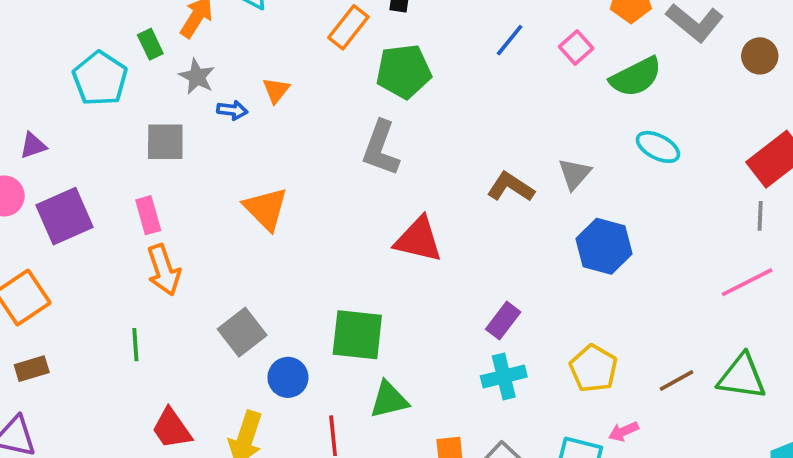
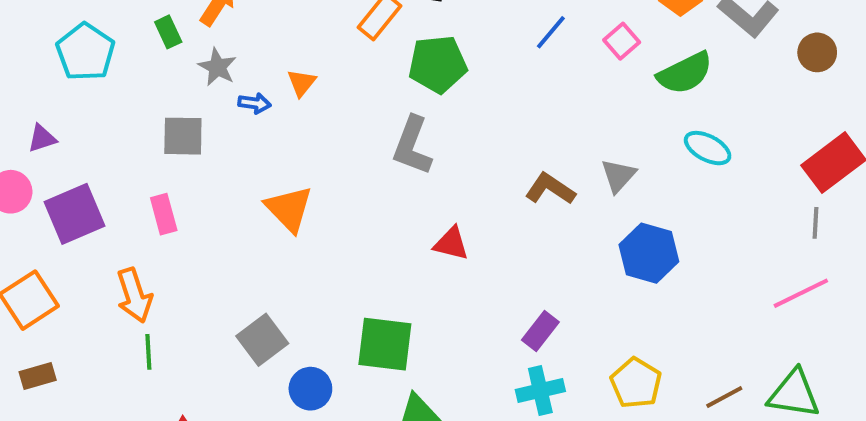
cyan pentagon: (100, 79) -> (86, 52), moved
red triangle: (418, 240) -> (451, 244), size x0.7
orange arrow: (164, 270) -> (134, 295), moved

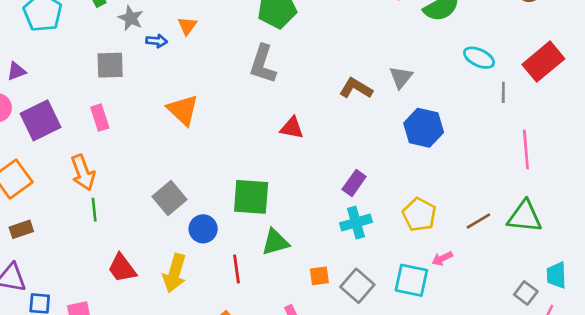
cyan ellipse: (708, 148) -> (479, 58), moved
gray line: (815, 223) -> (503, 92), moved
pink line: (801, 293) -> (526, 149), turned -66

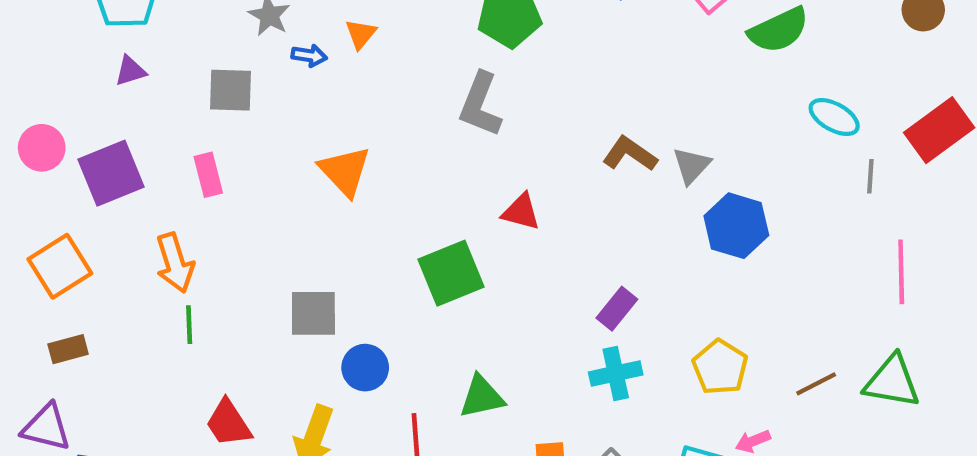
purple triangle: (16, 71) -> (130, 71), moved
gray triangle: (401, 77) -> (692, 166), moved
green square: (251, 197) -> (451, 273), moved, turned -30
gray square: (169, 198) -> (313, 313), turned 36

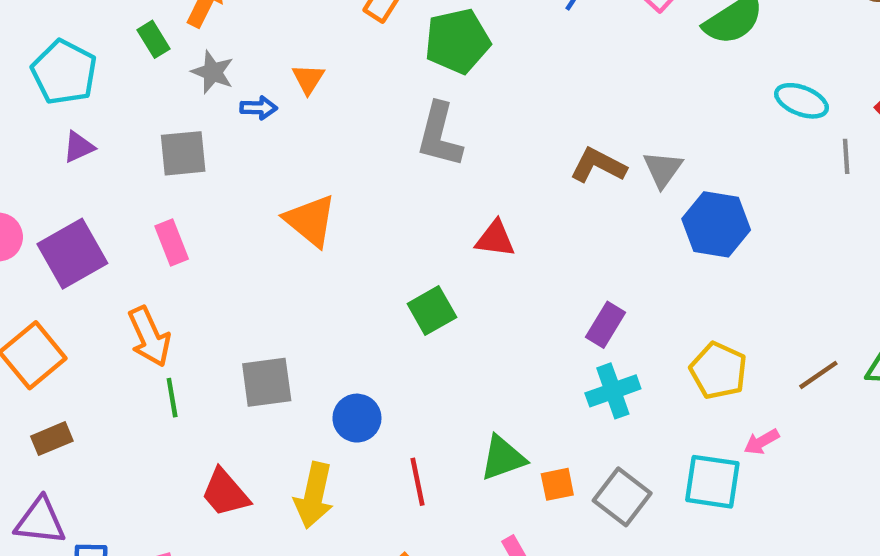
green square: (451, 273) -> (432, 310), size x0.7
gray square: (313, 313) -> (267, 382), moved
green triangle: (482, 397) -> (503, 458), moved

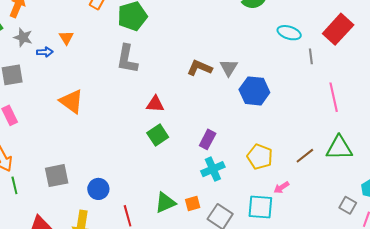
green square: (432, 310) -> (158, 135), moved
orange square: (557, 484) -> (193, 204), moved

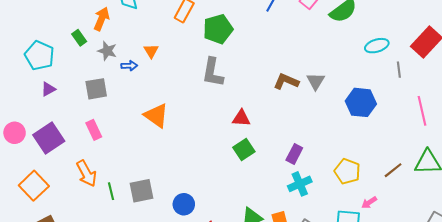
cyan ellipse: (289, 33) -> (377, 46), turned -35
blue hexagon: (254, 91) -> (361, 102), moved
green line: (14, 185) -> (111, 191), moved

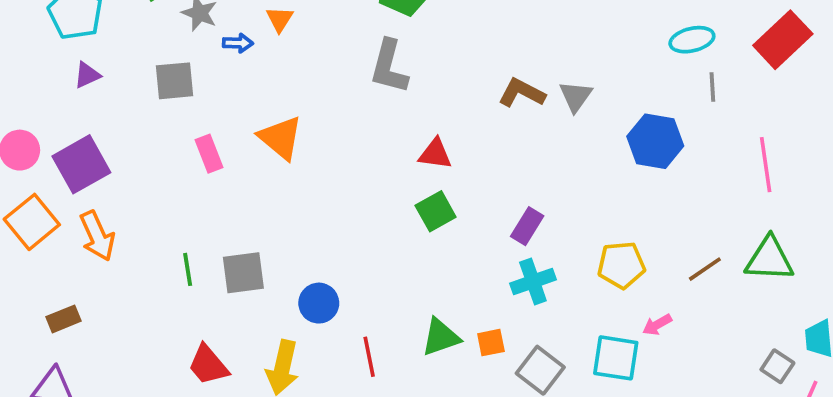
gray line: (399, 70) -> (712, 87), moved
pink rectangle: (94, 130) -> (209, 154), moved
yellow pentagon: (347, 171) -> (621, 265), turned -30
orange arrow: (86, 174) -> (97, 236), moved
orange square: (34, 186) -> (32, 222), moved

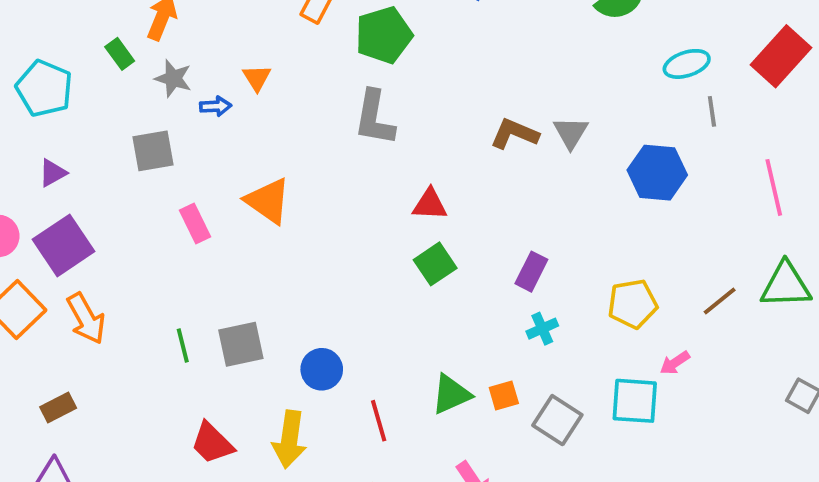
purple triangle: (87, 75) -> (53, 173), moved
cyan cross: (533, 282) -> (542, 329), size x0.7

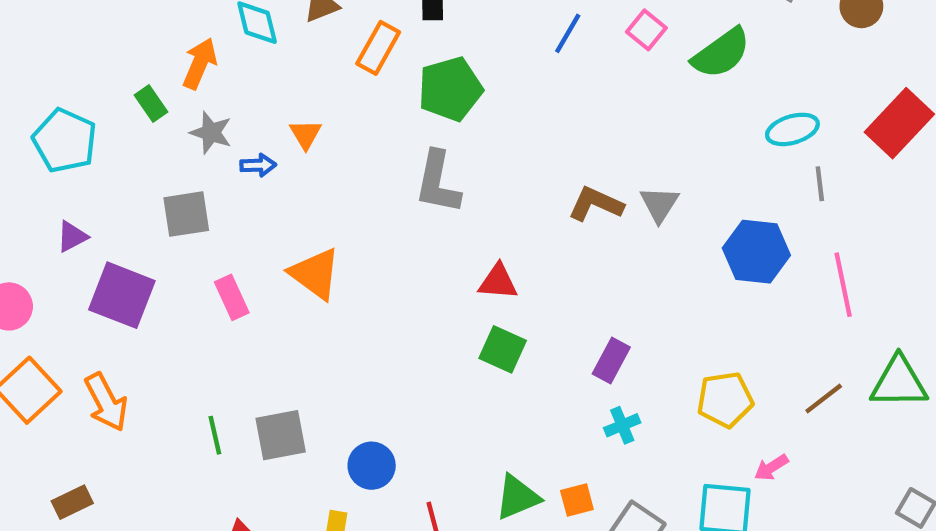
pink line: (774, 187) -> (843, 285), moved
purple square: (63, 245) -> (122, 295), moved, turned -36
green square: (435, 264) -> (503, 349), turned -33

